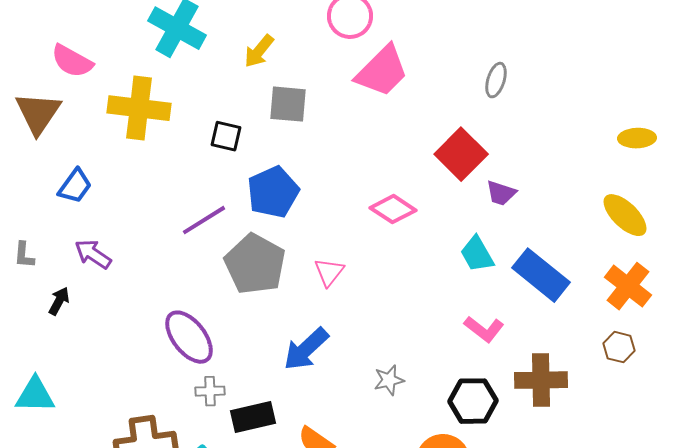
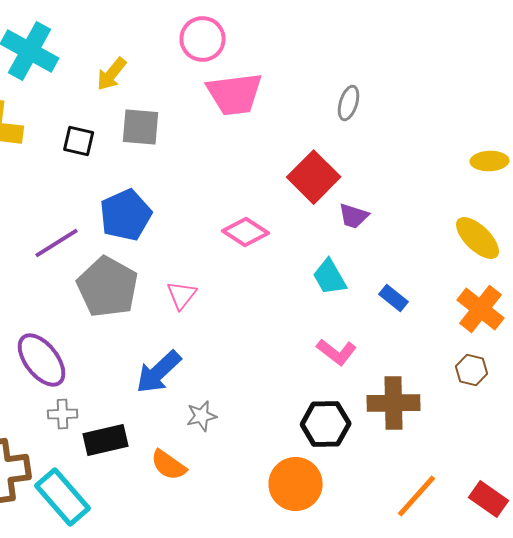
pink trapezoid: (382, 71) -> (235, 94), turned 38
black square: (226, 136) -> (79, 141), moved
blue rectangle: (541, 275) -> (394, 298), size x0.5
gray star: (389, 380) -> (202, 416), moved

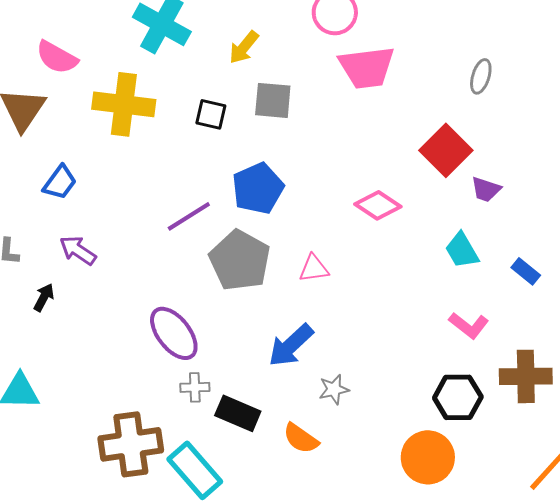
pink triangle: (182, 295) -> (314, 268), turned 44
black rectangle: (106, 440) -> (238, 413), turned 36

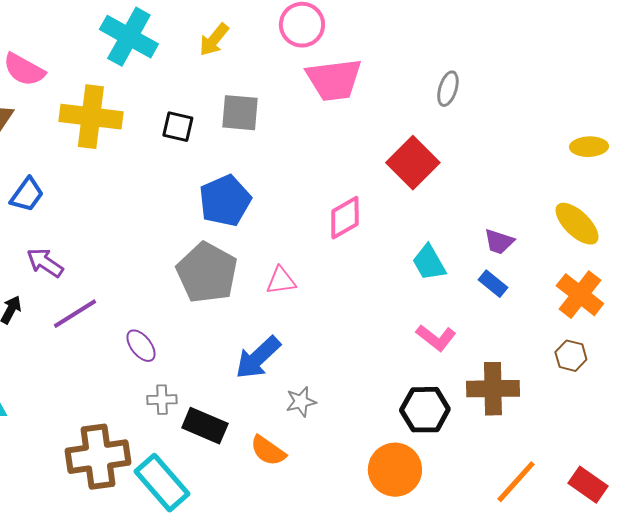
yellow arrow: (244, 47) -> (214, 40), moved
purple trapezoid: (486, 189) -> (499, 242), moved
pink diamond: (378, 205) -> (345, 218), turned -63
purple line: (189, 216) -> (75, 314), moved
purple ellipse: (174, 333) -> (141, 346), size x0.6

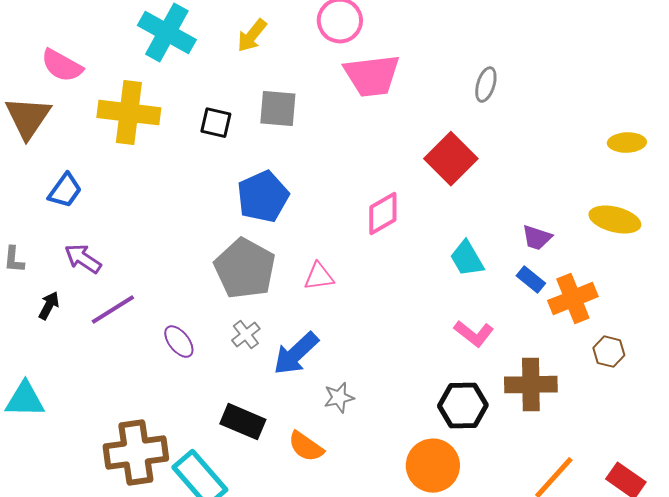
yellow ellipse: (577, 224) -> (615, 220), turned -30
orange cross: (580, 295) -> (573, 299), moved, turned 30
gray cross: (162, 400) -> (246, 335), moved, turned -36

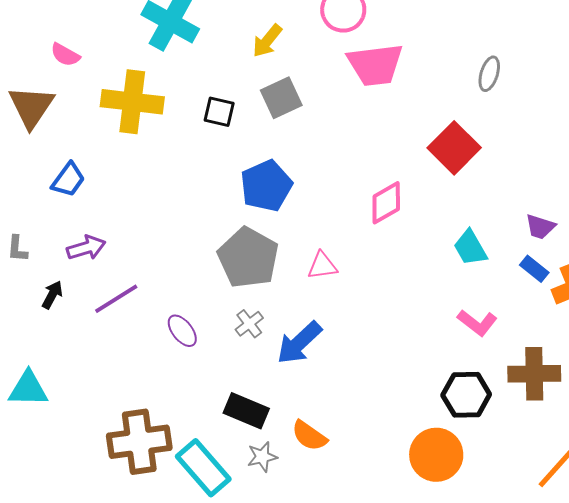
yellow arrow: (252, 36) -> (267, 41), moved
pink semicircle: (62, 66) -> (65, 55), size x0.7
gray square: (278, 109) -> (281, 98), turned -30
purple arrow: (83, 259) -> (86, 248), turned 129
gray star: (339, 398) -> (262, 457), moved

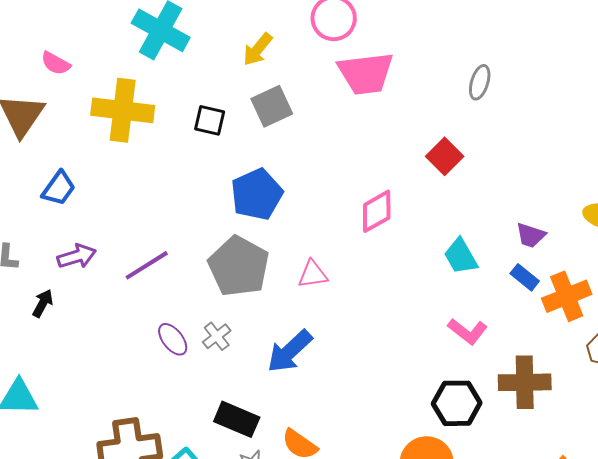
red square: (454, 148) -> (445, 156), size x0.7
purple line: (116, 299) -> (147, 265), moved
gray cross: (249, 324) -> (217, 336), moved

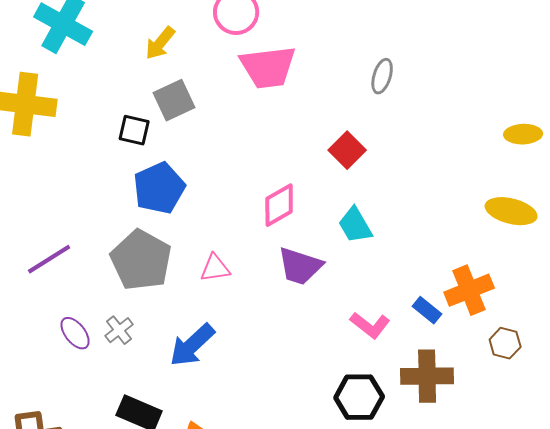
black square: (210, 120) -> (134, 130), moved
purple trapezoid: (531, 235) -> (300, 266), moved, size x1.5
cyan trapezoid: (461, 256) -> (355, 225), moved
blue rectangle: (525, 277) -> (427, 310), moved

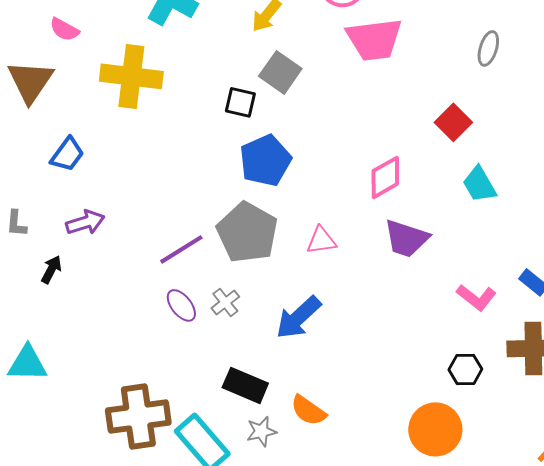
gray square: (174, 100) -> (280, 72), turned -30
cyan trapezoid: (355, 225) -> (479, 184), moved
purple line: (49, 259) -> (181, 249), moved
black hexagon: (359, 397) -> (465, 369), size x0.7

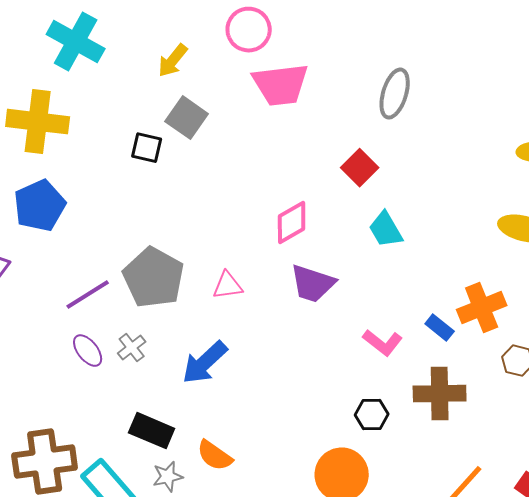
gray ellipse: (488, 48) -> (395, 94), size x1.4
blue pentagon: (265, 160) -> (40, 206), moved

